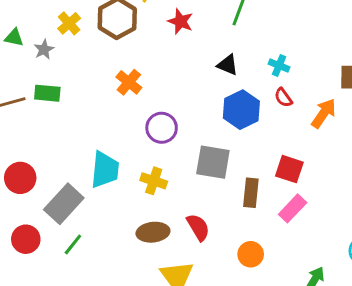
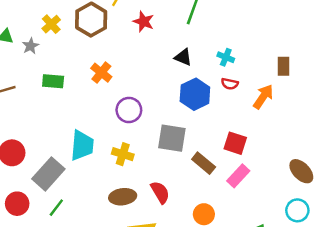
green rectangle: (47, 93) -> (53, 81), moved
red semicircle: (283, 98) -> (230, 84), turned -42
brown rectangle: (251, 193) -> (204, 163), turned -55

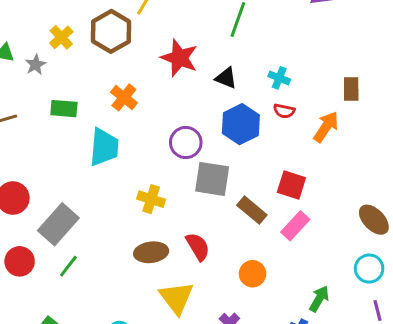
red star: (144, 22) -> (179, 58), moved, size x1.4
purple circle: (129, 110) -> (186, 142), moved
cyan trapezoid: (82, 145) -> (104, 147), moved

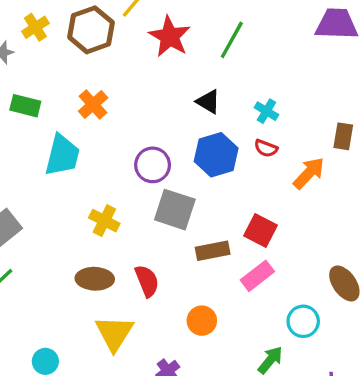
red star: (179, 58) -> (170, 37), moved
brown rectangle: (252, 210) -> (213, 251), turned -60
cyan circle: (369, 269) -> (303, 321), moved

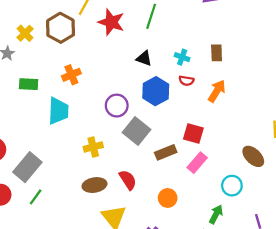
orange cross: (93, 104) -> (71, 75), turned 30
brown rectangle: (343, 136) -> (217, 53), moved
gray square: (175, 210) -> (136, 131), turned 32
yellow cross: (104, 221) -> (93, 147), turned -30

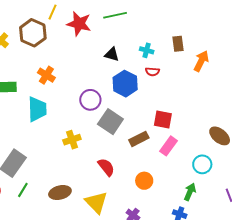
green line: (151, 16) -> (115, 15), turned 65
orange cross: (71, 75) -> (46, 75), turned -30
orange arrow: (217, 91) -> (201, 61), moved
brown ellipse: (94, 185) -> (60, 193), moved

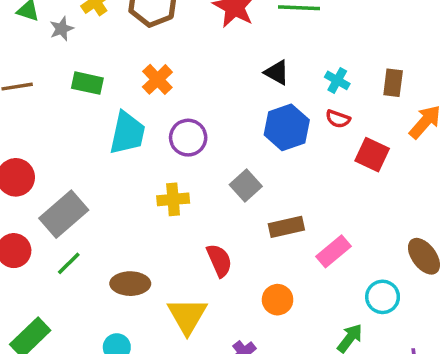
purple circle: (90, 100) -> (188, 138), moved
red square: (163, 120) -> (372, 155), moved
gray square: (110, 122) -> (246, 186), size x0.7

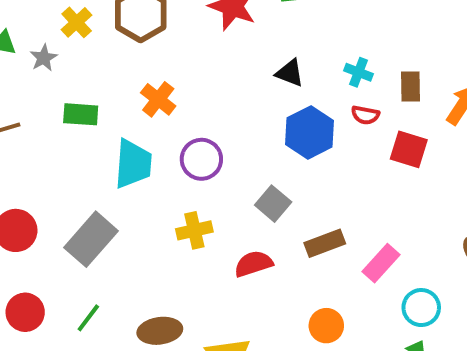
brown rectangle: (393, 83) -> (410, 87), moved
gray rectangle: (64, 214) -> (91, 239), moved
red semicircle: (219, 260) -> (253, 264), moved, turned -76
cyan circle: (383, 297) -> (421, 308), moved

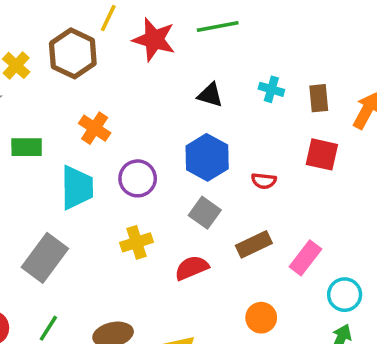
red semicircle: (365, 115) -> (264, 181), moved
blue hexagon: (310, 132) -> (207, 157), moved

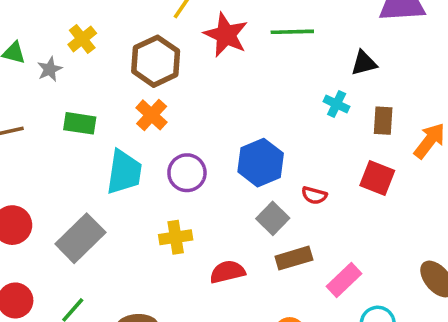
brown hexagon: (73, 53) -> (156, 61), moved
black triangle: (210, 95) -> (364, 63), moved, turned -40
gray square: (205, 213) -> (273, 218), moved

